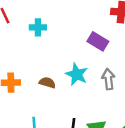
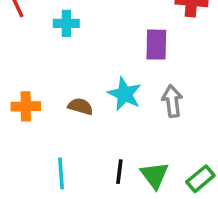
purple rectangle: (98, 41) -> (156, 45), turned 60

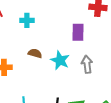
brown semicircle: (80, 106) -> (35, 53), moved

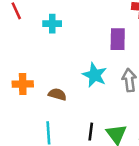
brown semicircle: (35, 53) -> (57, 94), moved

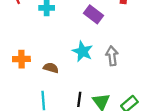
purple rectangle: (118, 39) -> (93, 14), moved, turned -54

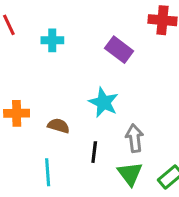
gray arrow: (112, 56) -> (135, 138), moved
black line: (79, 99) -> (94, 152), moved

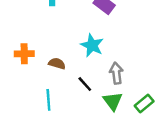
black line: (94, 152) -> (85, 84), turned -49

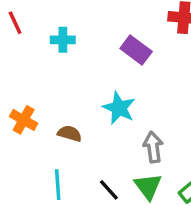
orange cross: (24, 54) -> (24, 120), turned 30
black line: (85, 84) -> (109, 190), moved

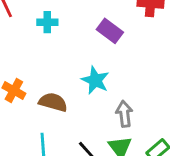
brown semicircle: (70, 134) -> (53, 102), size x1.4

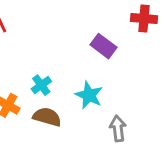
cyan cross: (47, 22) -> (41, 85), moved, turned -36

